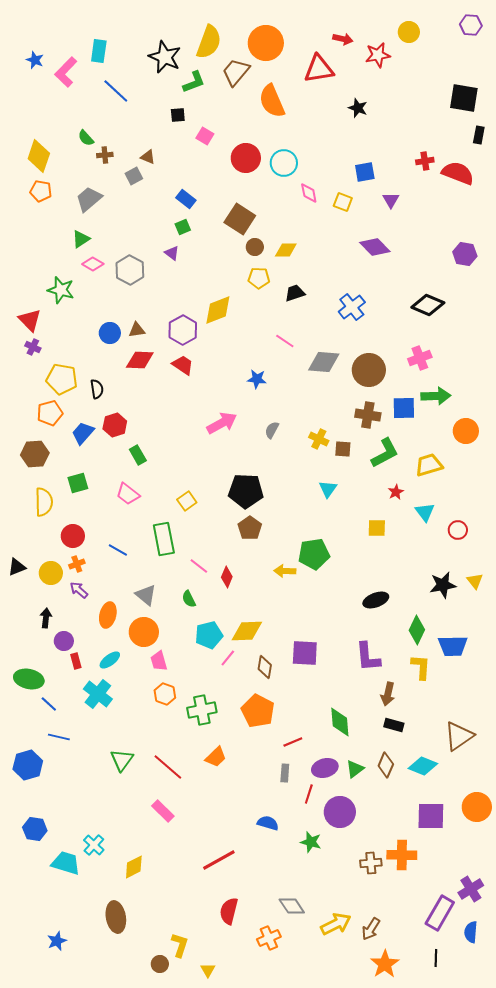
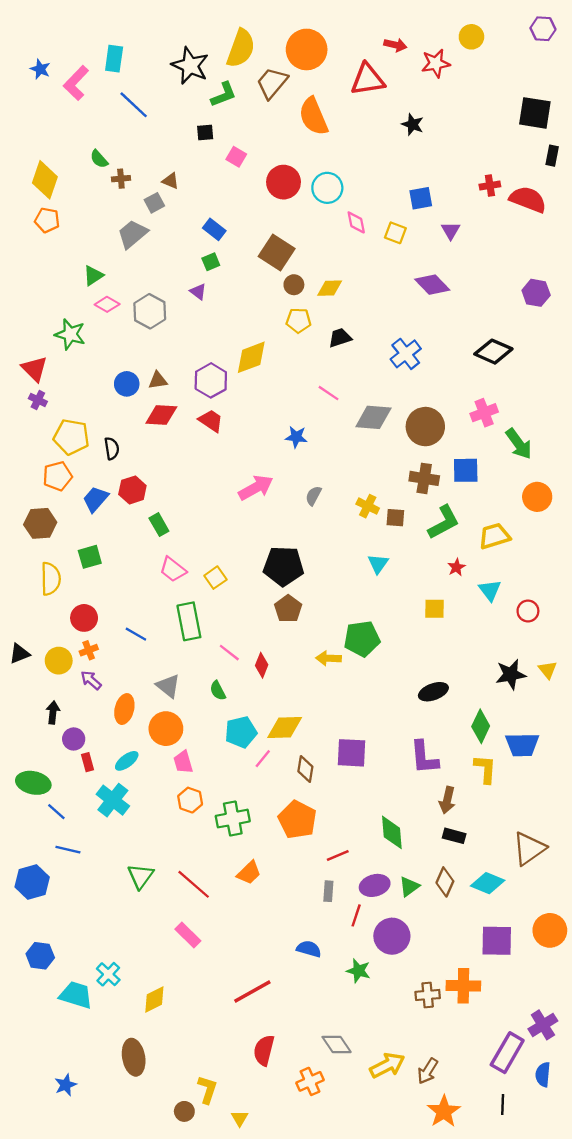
gray trapezoid: (89, 199) -> (132, 234), moved
green arrow: (436, 396) -> (519, 444), moved, turned 56
pink trapezoid: (128, 494) -> (173, 570), moved

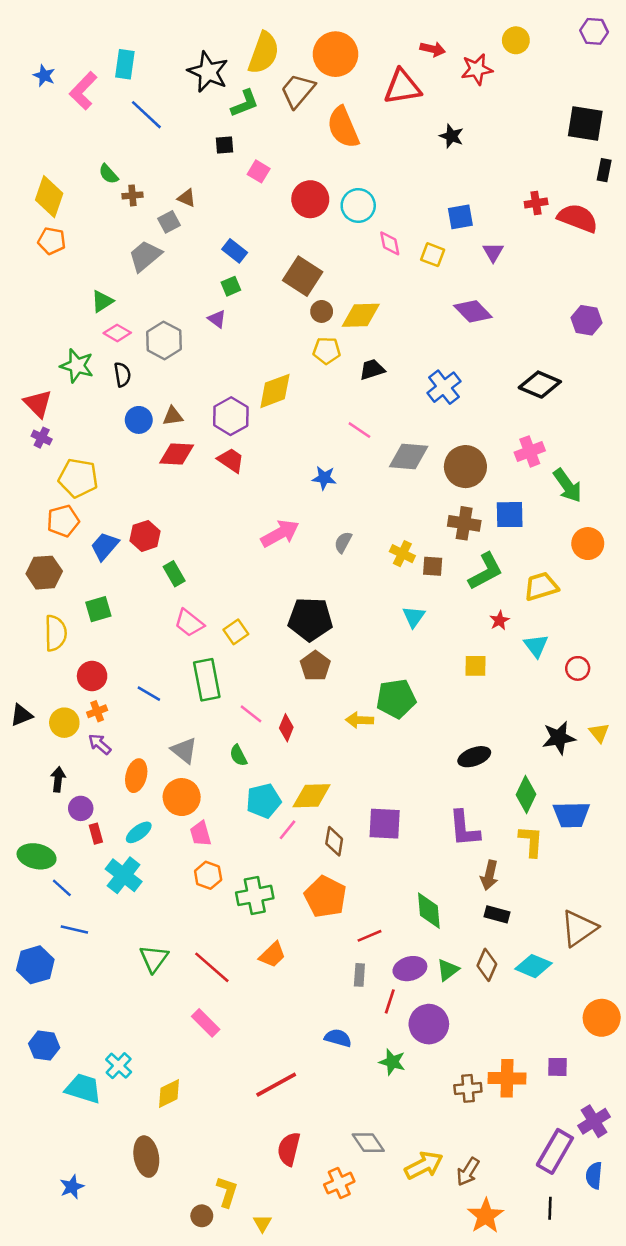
yellow diamond: (330, 288) -> (361, 315), size x1.4
black semicircle: (112, 448) -> (122, 375), moved
purple square: (497, 941) -> (557, 1067), moved, size x0.6

